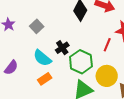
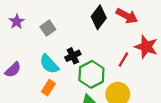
orange rectangle: (45, 79) -> (48, 88), turned -32

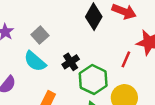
cyan semicircle: (49, 64) -> (35, 61), moved

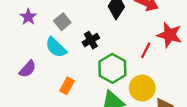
black cross: (71, 62) -> (91, 40), moved

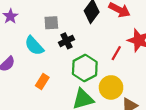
gray square: (62, 22) -> (51, 23), moved, turned 32

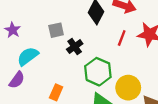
cyan semicircle: (34, 46) -> (28, 56), moved, turned 105
red line: (116, 53) -> (122, 38), moved

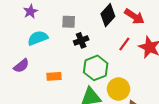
purple semicircle: (17, 80) -> (21, 66), moved
orange rectangle: (56, 92) -> (54, 76), turned 48

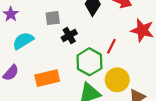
red line: (124, 44) -> (111, 46), moved
orange rectangle: (54, 76) -> (47, 78), size x1.5

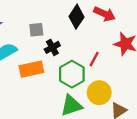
orange rectangle: (47, 78) -> (31, 69), moved

